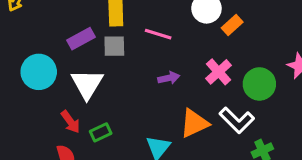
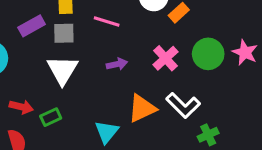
white triangle: (87, 84) -> (62, 70), moved
green circle: (259, 84) -> (208, 54), moved
red arrow: (70, 122) -> (21, 107), turned -40

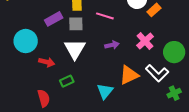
green circle: (208, 54) -> (174, 52), moved
red arrow: (21, 107) -> (47, 62), moved

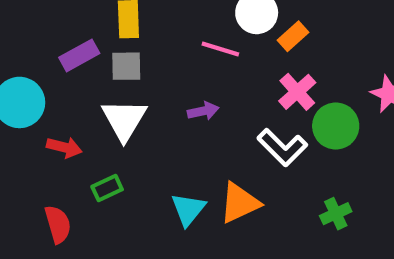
pink line: (105, 16) -> (220, 49), moved
pink cross: (145, 41) -> (297, 92), moved
white L-shape: (157, 73) -> (282, 147), moved
orange triangle: (129, 75) -> (240, 203), moved

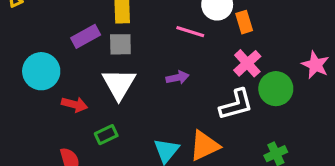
orange rectangle: (293, 36) -> (244, 22), turned -65
white L-shape: (282, 147) -> (236, 105), turned -60

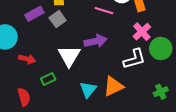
gray square: (120, 44) -> (58, 19), turned -35
purple arrow: (178, 78) -> (95, 41), size x1.5
white triangle: (119, 84) -> (69, 56), moved

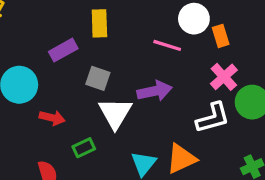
gray square: (58, 19) -> (98, 78), moved, turned -35

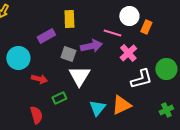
orange rectangle: (221, 36) -> (146, 27), turned 40
pink cross: (224, 77) -> (128, 53), moved
purple arrow: (155, 91) -> (91, 46), moved

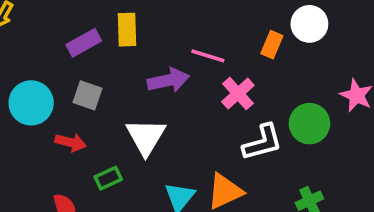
white circle: (129, 16) -> (309, 24), moved
purple rectangle: (46, 36) -> (84, 43), moved
gray square: (68, 54) -> (88, 95), moved

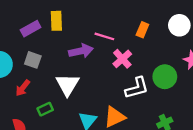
white circle: (309, 24) -> (179, 25), moved
red arrow: (71, 142) -> (23, 88), turned 114

